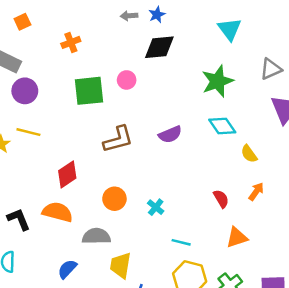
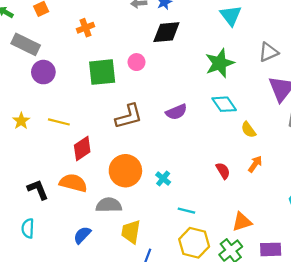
yellow line: (28, 132) -> (59, 122), moved
orange circle: (114, 199) -> (125, 171), size x1.5
orange triangle: (237, 237) -> (242, 222), moved

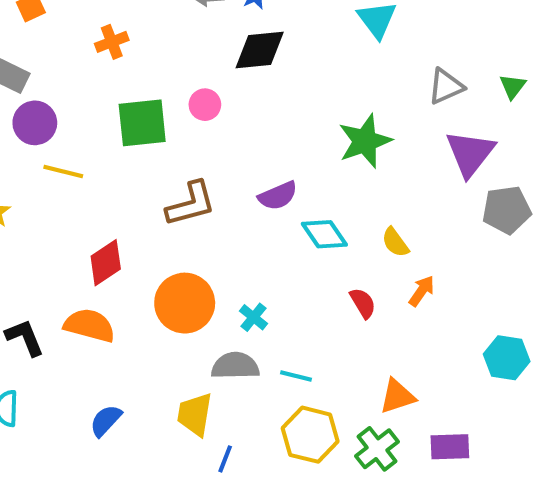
green star: (220, 63) -> (365, 141), moved
cyan diamond: (224, 104) -> (324, 234), moved
yellow line: (59, 122) -> (63, 171), moved
yellow semicircle: (248, 130) -> (395, 242), moved
gray semicircle: (109, 205) -> (235, 366), moved

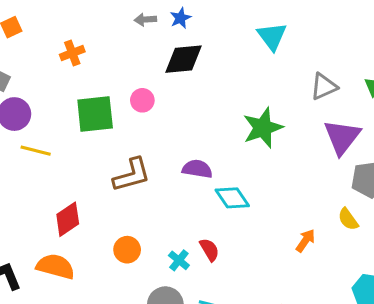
purple semicircle: (278, 196) -> (197, 169), turned -148
yellow semicircle: (395, 242) -> (348, 219), moved
orange circle: (185, 303) -> (127, 250), size x0.6
red semicircle: (363, 303) -> (209, 250), moved

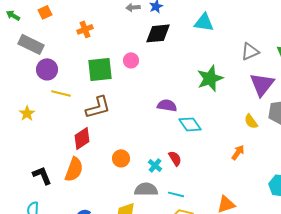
cyan triangle: (272, 36) -> (204, 22), moved, turned -45
brown L-shape: (132, 175) -> (98, 107), moved
yellow semicircle: (348, 219) -> (251, 121), moved
orange semicircle: (55, 266) -> (74, 169), turned 95

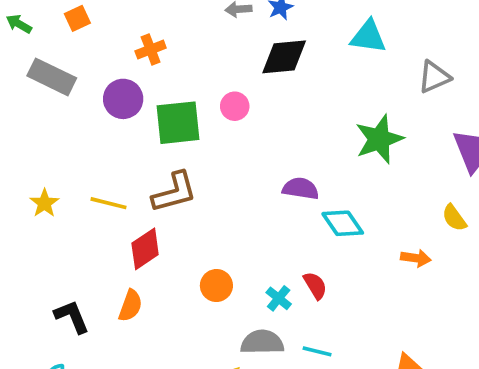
gray triangle: (250, 51) -> (434, 77), moved
purple circle: (47, 69) -> (123, 99), moved
yellow line: (61, 93) -> (108, 203), moved
orange arrow: (238, 152) -> (416, 258), moved, turned 63
orange semicircle: (74, 169) -> (130, 306), size x0.7

